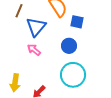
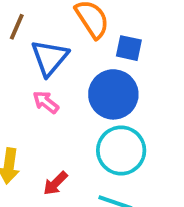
blue circle: (69, 46) -> (113, 94), size x1.6

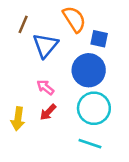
pink arrow: (46, 102) -> (45, 87), moved
red arrow: (55, 183) -> (48, 112), moved

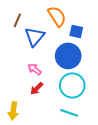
yellow arrow: (18, 119) -> (13, 111), moved

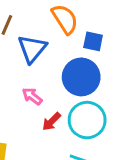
red arrow: (37, 88) -> (51, 122), moved

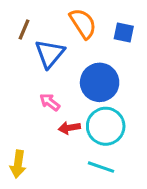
blue square: (93, 41) -> (124, 32), moved
red arrow: (51, 122) -> (69, 128), turned 36

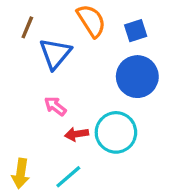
blue square: (124, 32) -> (136, 31), turned -30
blue circle: (100, 82) -> (137, 77), moved
cyan line: (101, 167) -> (68, 177), moved, turned -60

